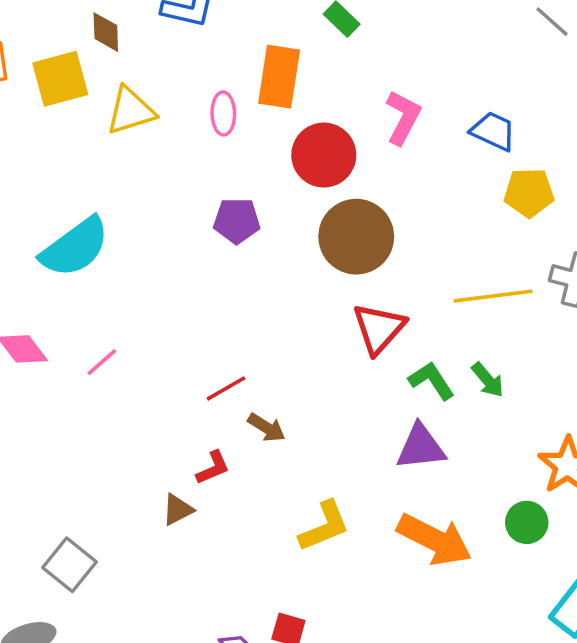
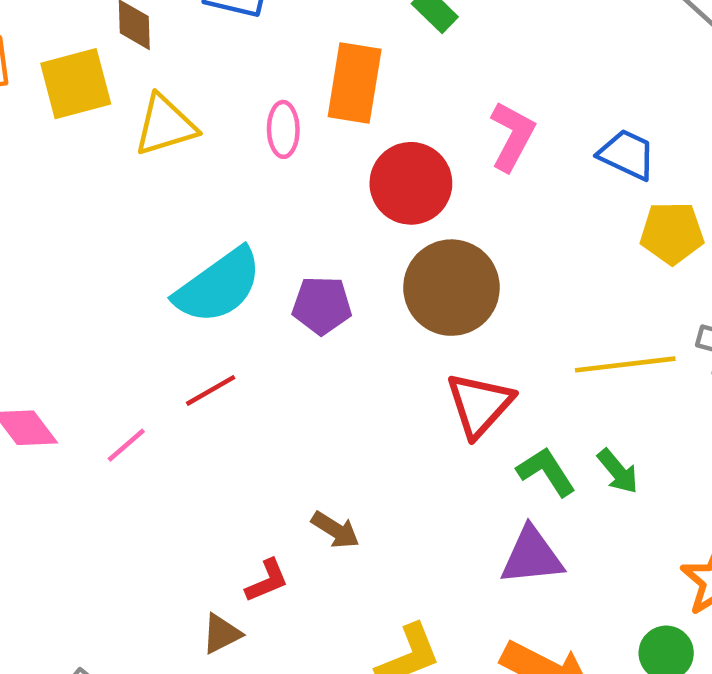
purple pentagon: (237, 221) -> (322, 305), moved
cyan semicircle: (75, 247) -> (218, 286), moved
red line: (226, 388) -> (211, 390), moved

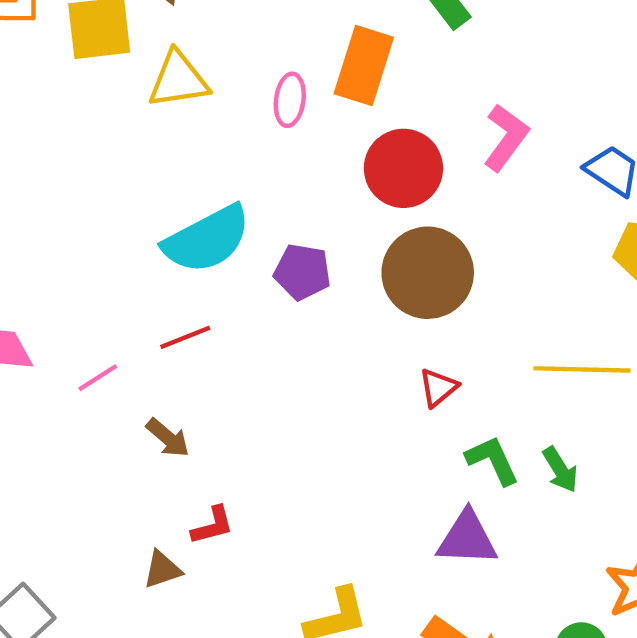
red triangle: (480, 405) -> (438, 388), size x0.6
brown arrow: (335, 530) -> (168, 438), moved

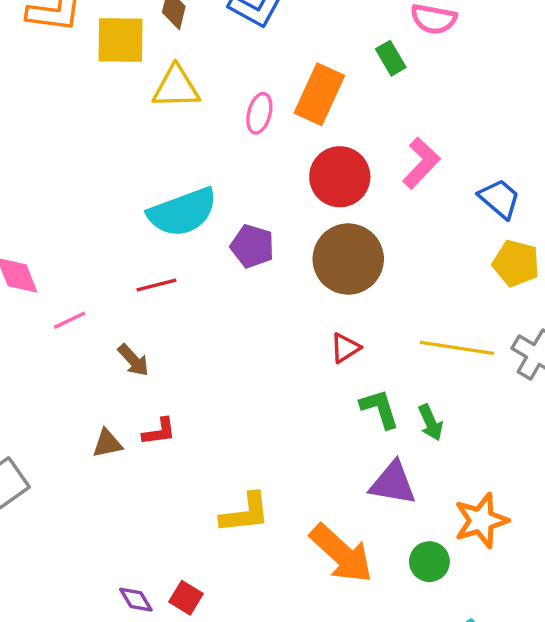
pink line: (98, 378) -> (70, 320), moved
purple triangle: (467, 538) -> (393, 483), moved
brown triangle: (162, 570) -> (107, 443), moved

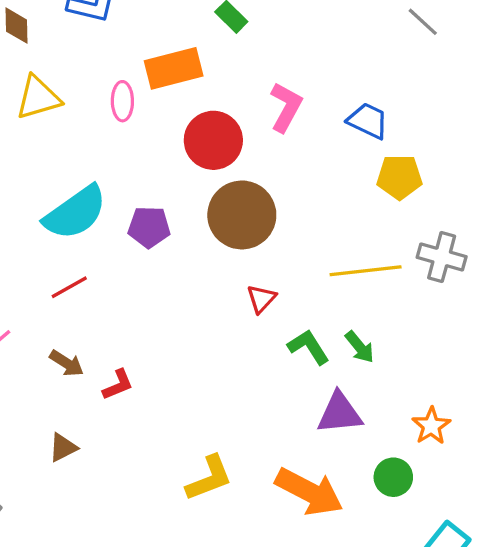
orange rectangle: (319, 94) -> (174, 68), turned 66
red L-shape: (159, 432) -> (118, 385), moved
orange star: (481, 520) -> (431, 426), size x0.7

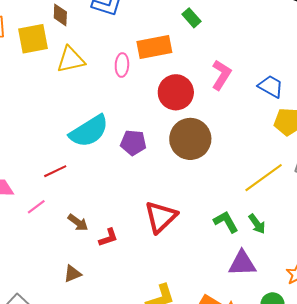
yellow line: (366, 271) -> (264, 178), turned -33
red line: (69, 287) -> (55, 171), moved
red triangle: (261, 299) -> (161, 217), moved, size x1.8

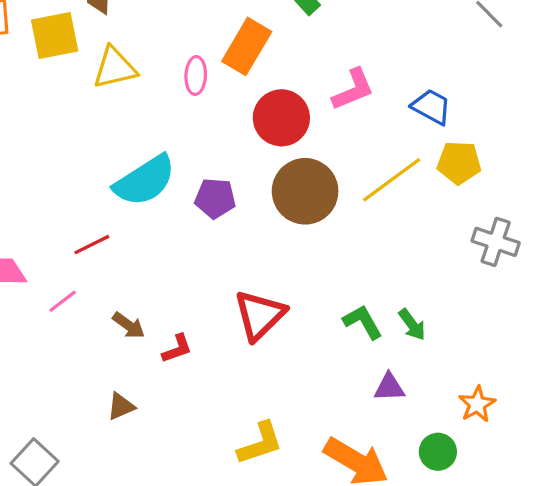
orange rectangle: (154, 47) -> (247, 46), turned -48
pink L-shape: (221, 75) -> (353, 89), turned 36
yellow line: (264, 178) -> (392, 180), moved
purple triangle: (242, 263) -> (389, 387), size x0.7

